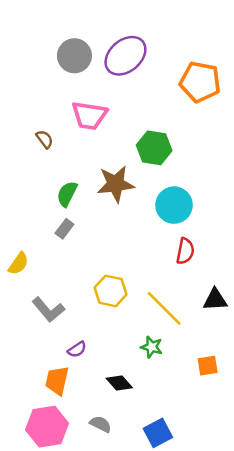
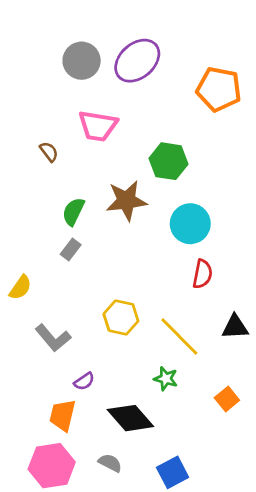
orange square: (208, 366) -> (227, 399), turned -30
black diamond: (119, 383) -> (130, 418), size x1.6

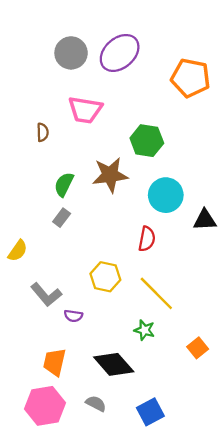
brown semicircle: (49, 152) -> (43, 132), turned 36
red semicircle: (202, 274) -> (147, 239), moved
black triangle: (235, 327) -> (205, 220), moved
purple semicircle: (84, 381) -> (73, 316), moved, turned 42

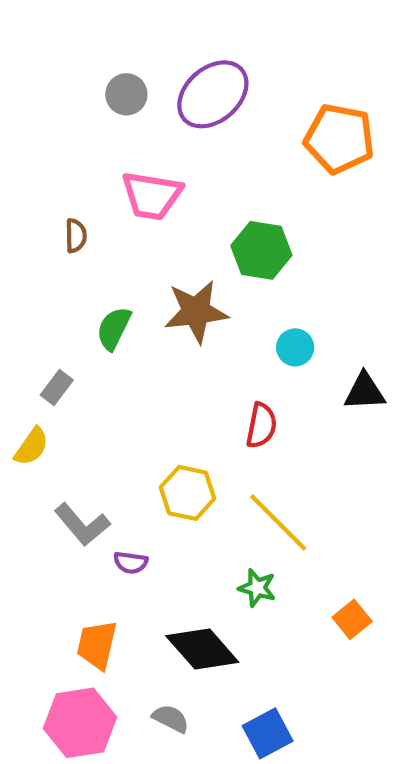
gray circle: (71, 53) -> (126, 94), size x0.7
cyan circle: (166, 195) -> (295, 347), size x0.6
gray rectangle: (62, 218) -> (57, 387), moved

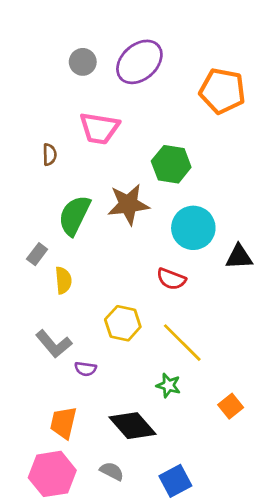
green semicircle: (114, 328) -> (74, 215), size x1.4
cyan circle: (295, 347) -> (193, 228), size x1.8
red semicircle: (261, 425) -> (171, 279), turned 100
yellow semicircle: (32, 447) -> (63, 280), moved, turned -40

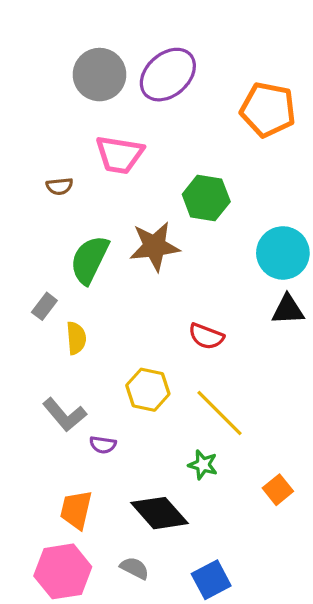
gray circle: (83, 62) -> (99, 75), size x1.6
brown semicircle: (50, 155) -> (59, 186), turned 85
cyan circle: (193, 228) -> (283, 253), moved

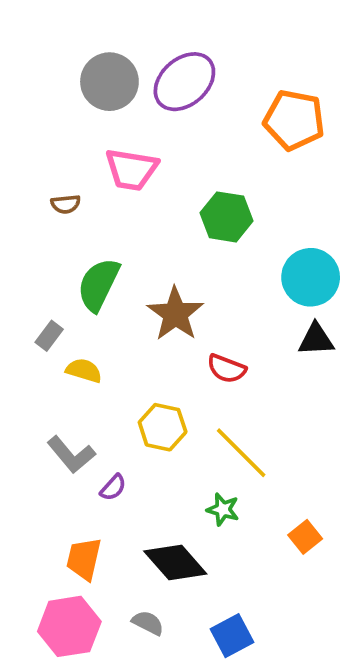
brown star: (155, 246) -> (175, 314), moved, turned -30
yellow semicircle: (76, 338) -> (84, 370), turned -68
purple semicircle: (103, 445) -> (113, 487), turned -56

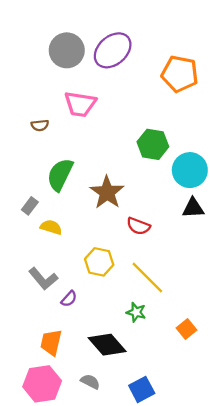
green hexagon: (226, 217) -> (153, 144), moved

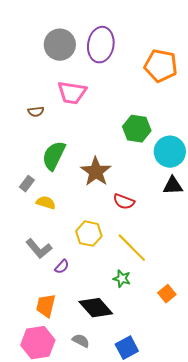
purple ellipse: (113, 50) -> (101, 45), turned -40

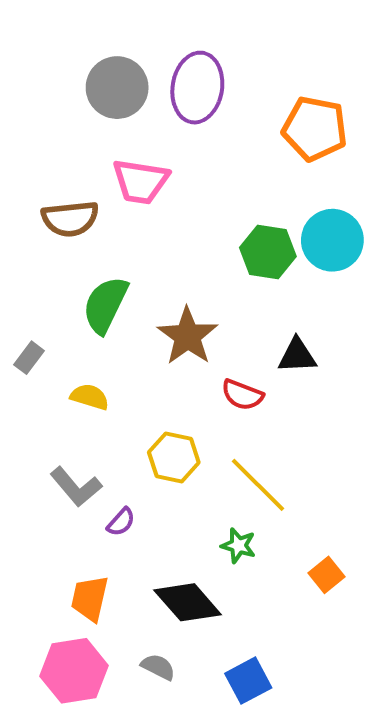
brown semicircle: (36, 112) -> (70, 219), size x1.8
cyan circle: (170, 152) -> (332, 240), moved
gray rectangle: (27, 184) -> (29, 358), moved
black triangle: (173, 186) -> (297, 356), moved

